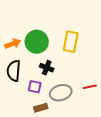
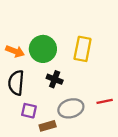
orange arrow: (13, 44) -> (15, 51), turned 42
purple square: (35, 87) -> (29, 111), moved

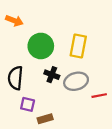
orange arrow: (15, 51) -> (14, 21), moved
gray ellipse: (71, 108) -> (76, 81), moved

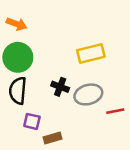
green circle: (41, 46) -> (18, 57), moved
yellow rectangle: (78, 46) -> (91, 53), turned 65

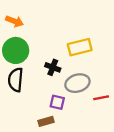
black cross: (60, 87) -> (53, 67), moved
purple square: (32, 121) -> (57, 102), moved

